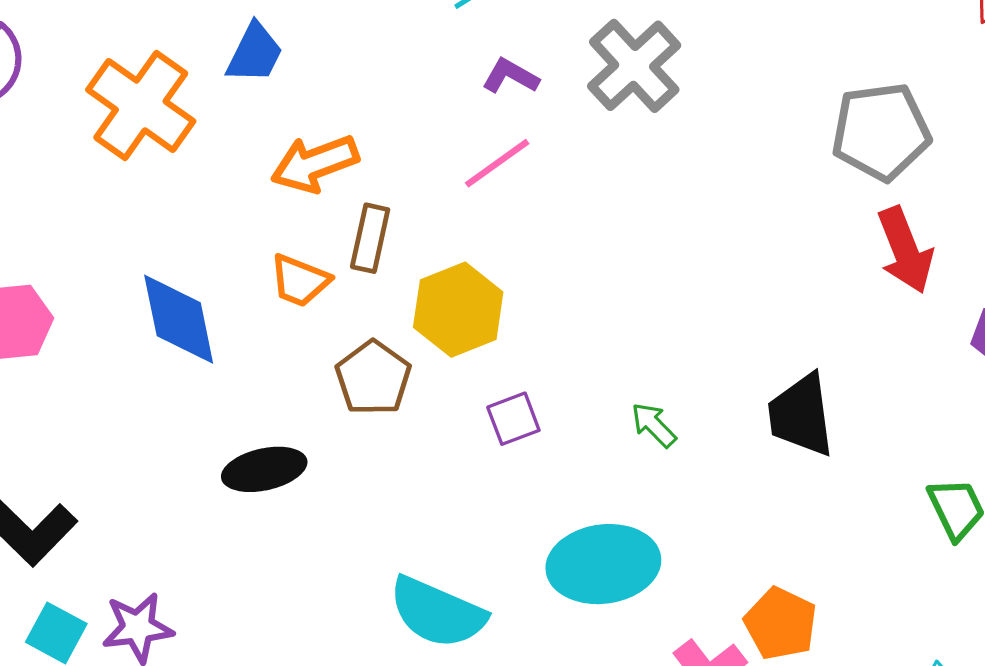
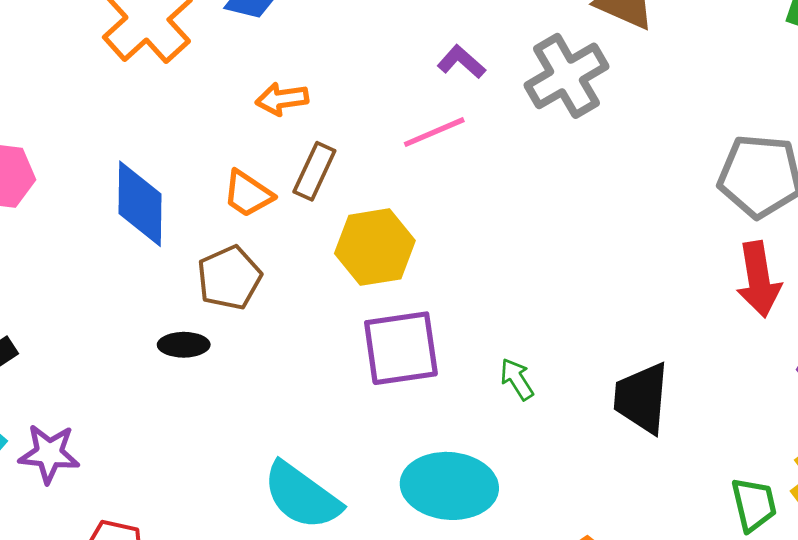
orange arrow: (315, 164) -> (282, 99), size x0.7
brown pentagon: (373, 378) -> (229, 278), moved
purple square: (513, 419) -> (401, 348), size x1.8
black ellipse: (264, 469) -> (184, 345), size x0.7

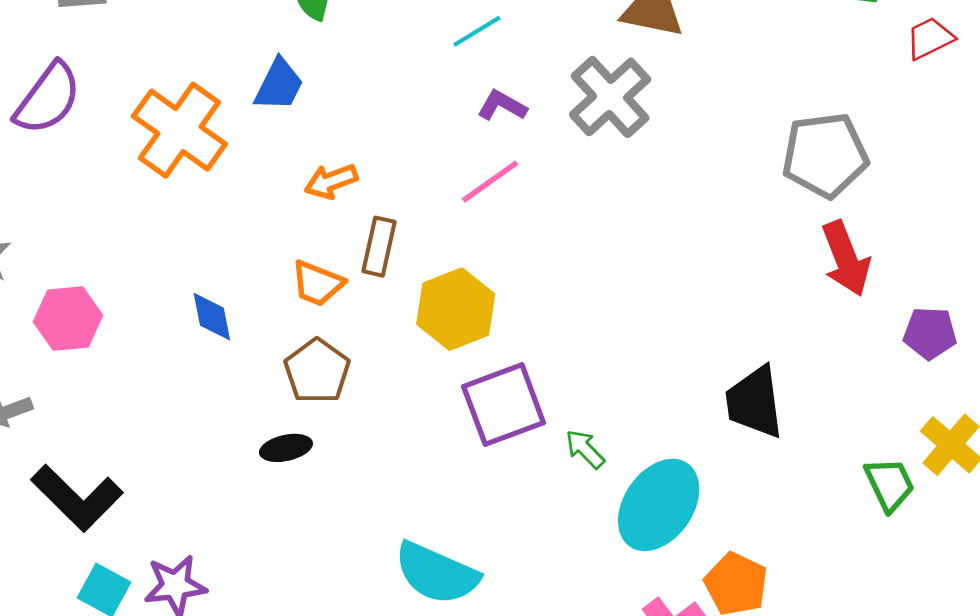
blue diamond: (140, 204) -> (212, 317), size x0.6
green arrow: (517, 379) -> (585, 449), moved
cyan ellipse: (449, 486) -> (659, 505), moved, turned -48

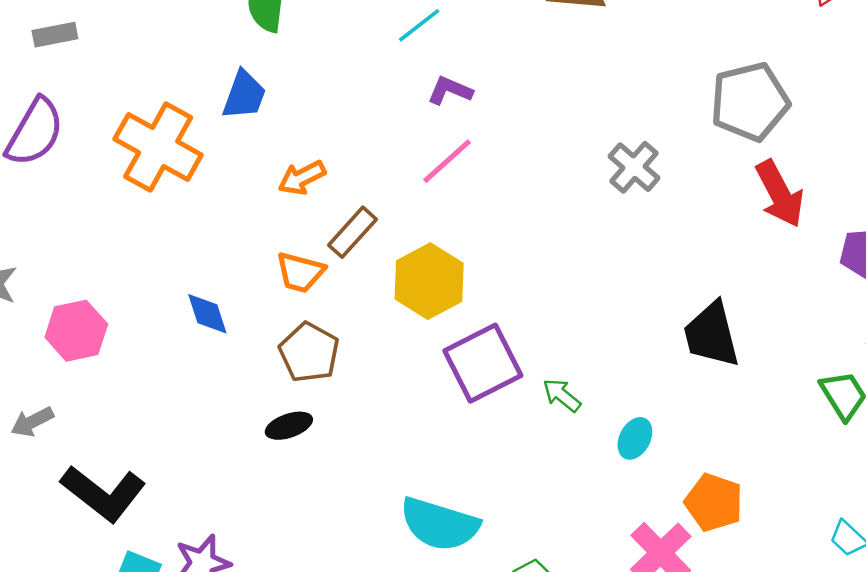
gray cross: (610, 97) -> (634, 167), moved, size x0.7
brown rectangle: (379, 247) -> (353, 232), turned 36
cyan ellipse: (659, 505) -> (635, 438), size x0.5

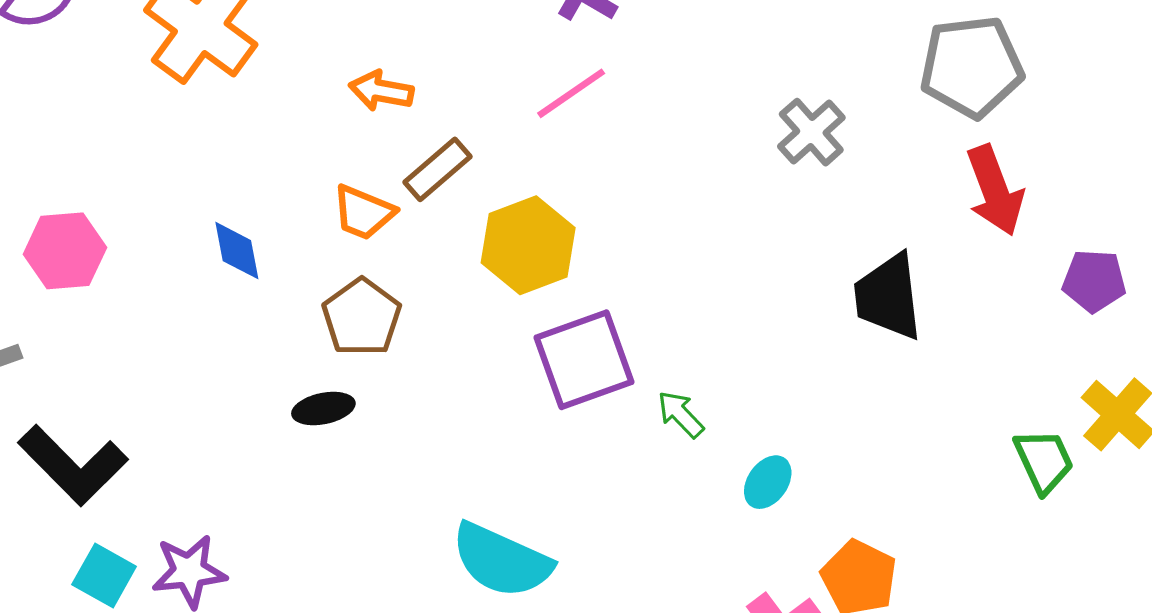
orange arrow: (302, 178) -> (381, 91), turned 30
black trapezoid: (712, 335) -> (888, 297), moved

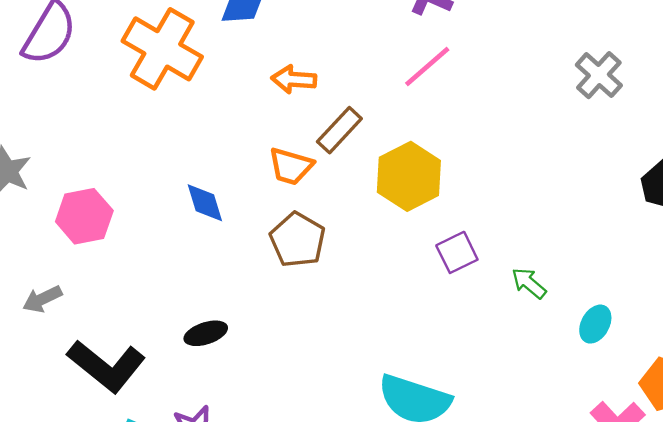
purple square: (584, 360) -> (457, 252), size x0.6
black ellipse: (323, 409) -> (206, 333), moved

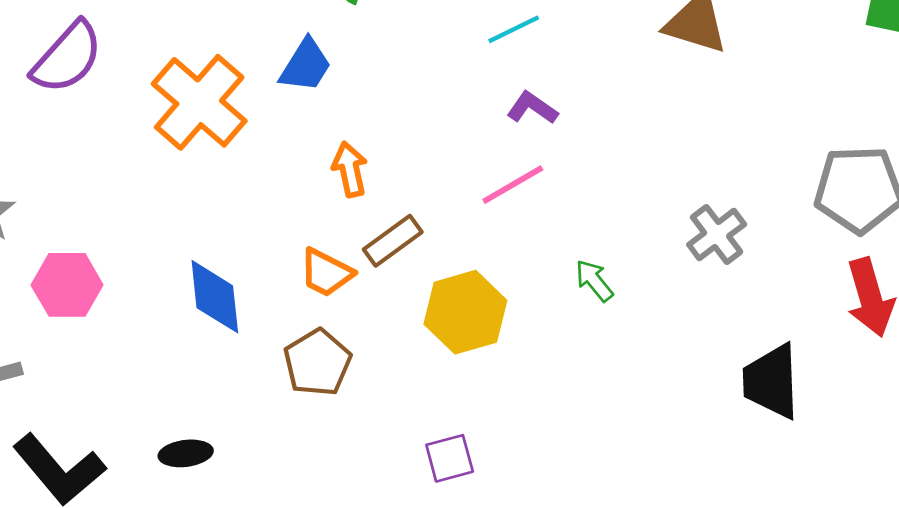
orange arrow: (294, 79) -> (350, 169), turned 63
blue diamond: (205, 203) -> (215, 297), size x1.4
purple square: (457, 252) -> (450, 458), moved
green arrow: (529, 283) -> (594, 281), moved

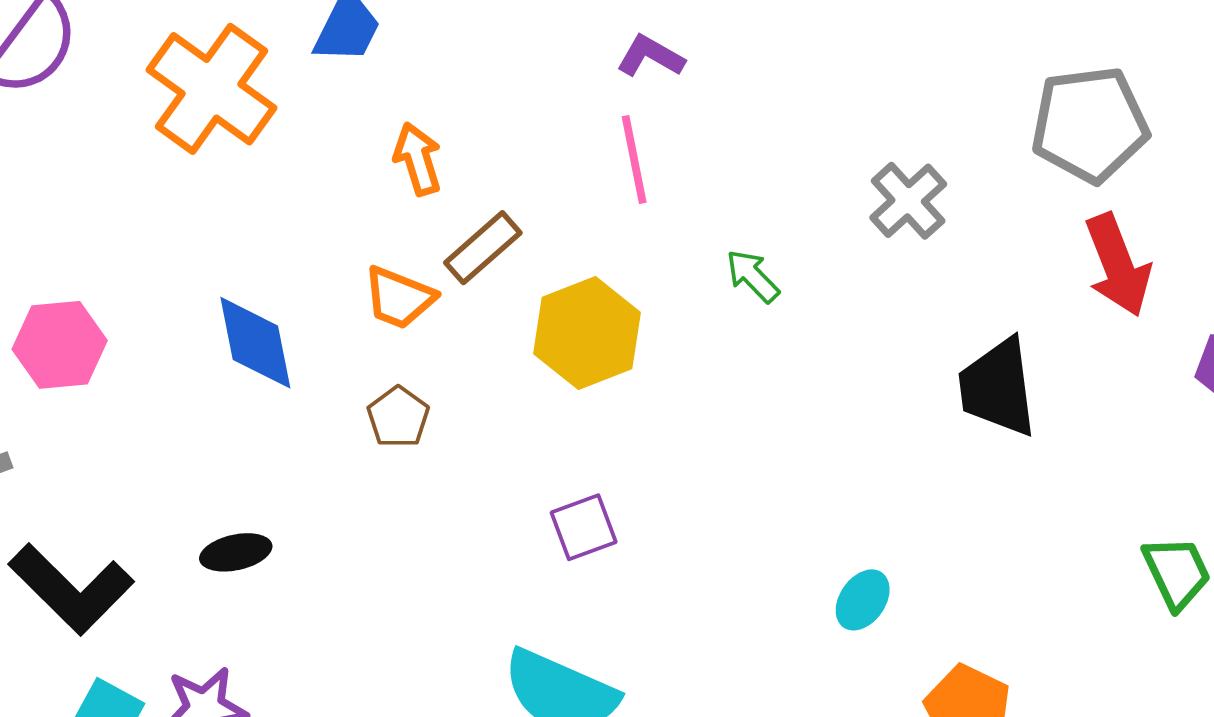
pink line: (513, 185) -> (634, 160), turned -66
brown pentagon: (317, 363) -> (398, 417), size x0.7

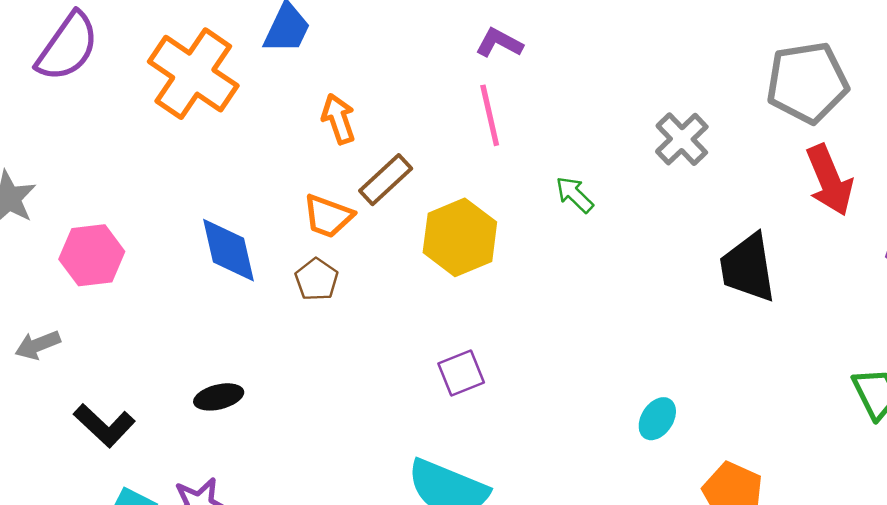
brown pentagon: (398, 417) -> (317, 280), moved
black L-shape: (71, 589) -> (104, 425), size x0.7

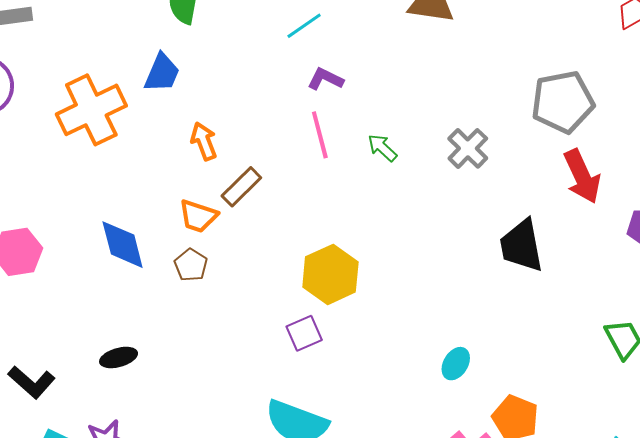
orange cross: (193, 74) -> (91, 110), turned 32
green arrow: (575, 195) -> (382, 148), moved
yellow hexagon: (460, 237) -> (330, 274), moved

